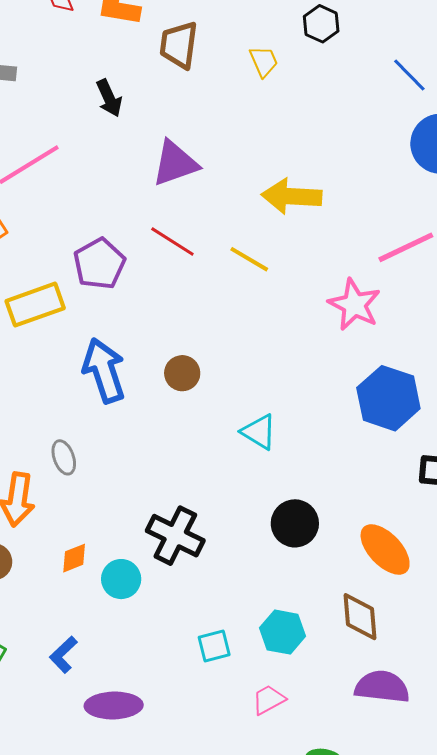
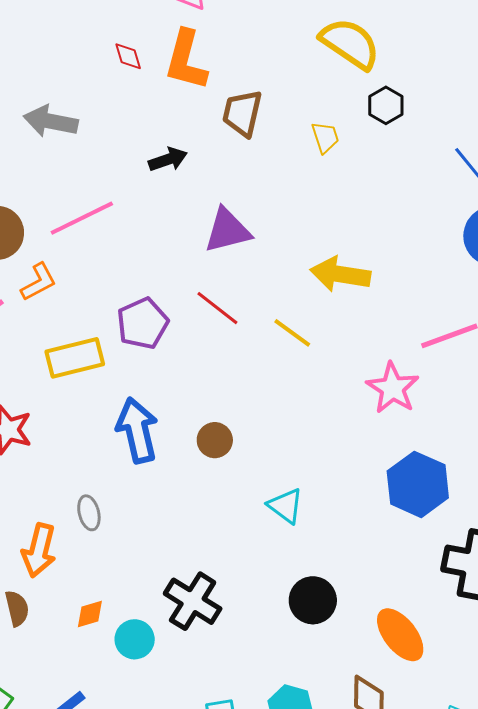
black arrow: (109, 98) -> (168, 159), turned -90

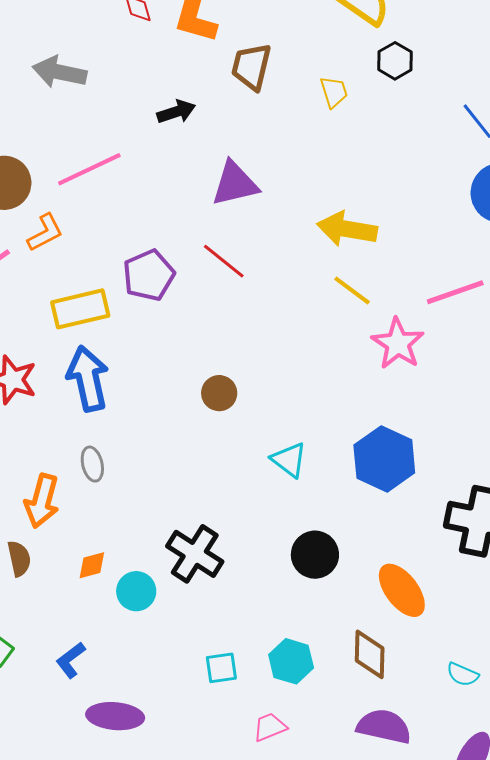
yellow line: (292, 333) -> (352, 290), moved
blue arrow: (137, 430) -> (88, 379), moved
blue hexagon: (418, 484) -> (384, 459), moved

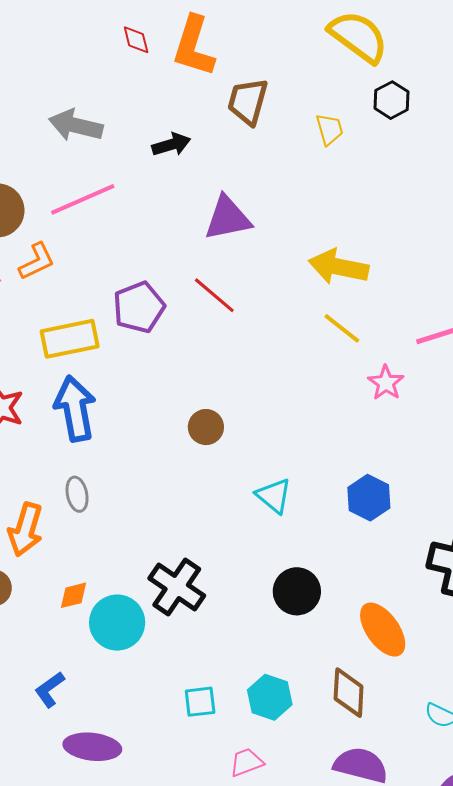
gray arrow: (60, 72) -> (76, 125), moved
pink star: (398, 344) -> (386, 383), size x0.7
blue hexagon: (384, 459) -> (369, 498), size x0.7
cyan circle: (136, 591) -> (117, 623), size x1.4

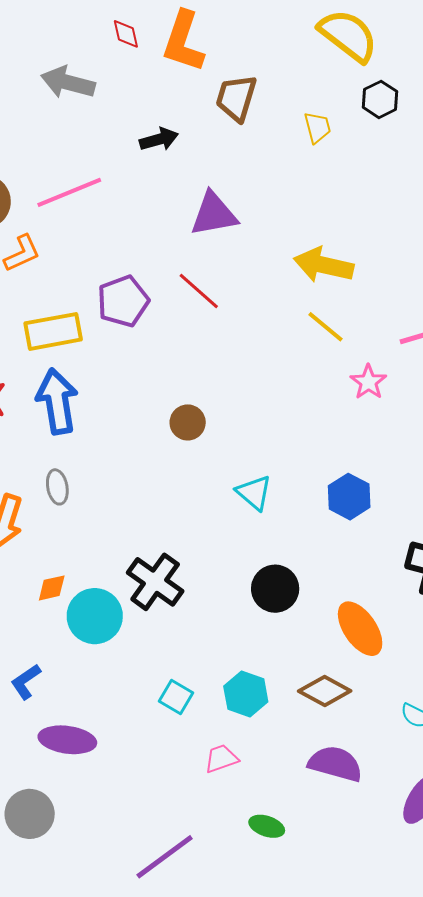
gray arrow: (76, 125) -> (68, 82), moved
brown diamond: (349, 693) -> (325, 691), turned -66
cyan square: (200, 702) -> (176, 697), turned 36

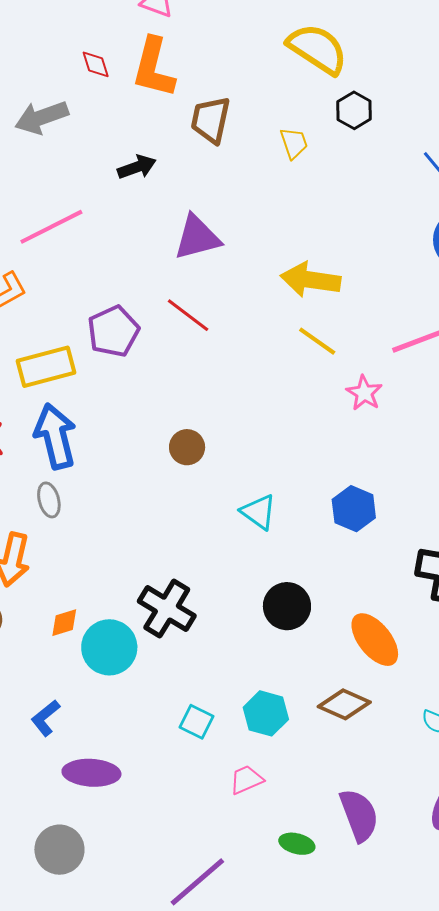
gray arrow: (68, 82) -> (42, 117), turned -30
gray ellipse: (57, 487) -> (49, 500), moved
purple semicircle: (335, 764) -> (359, 815), moved, turned 58

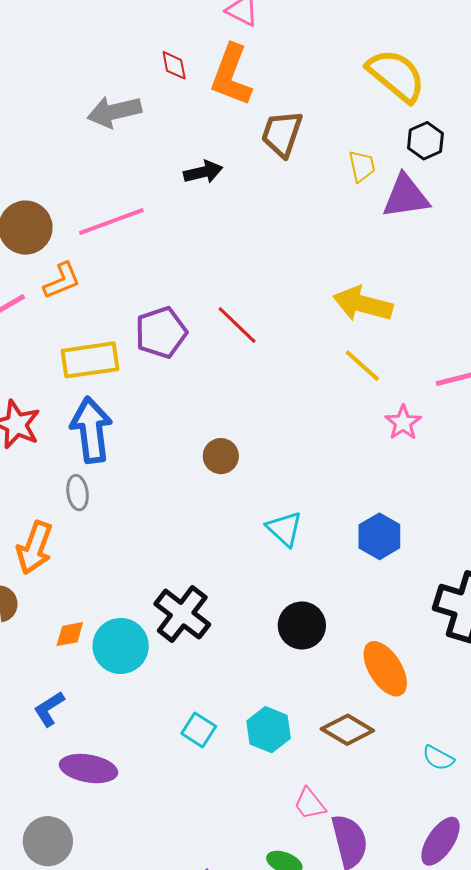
purple triangle: (197, 237) -> (406, 196), moved
orange diamond: (64, 623) -> (70, 634), moved
pink trapezoid: (246, 780) -> (310, 804), moved, turned -111

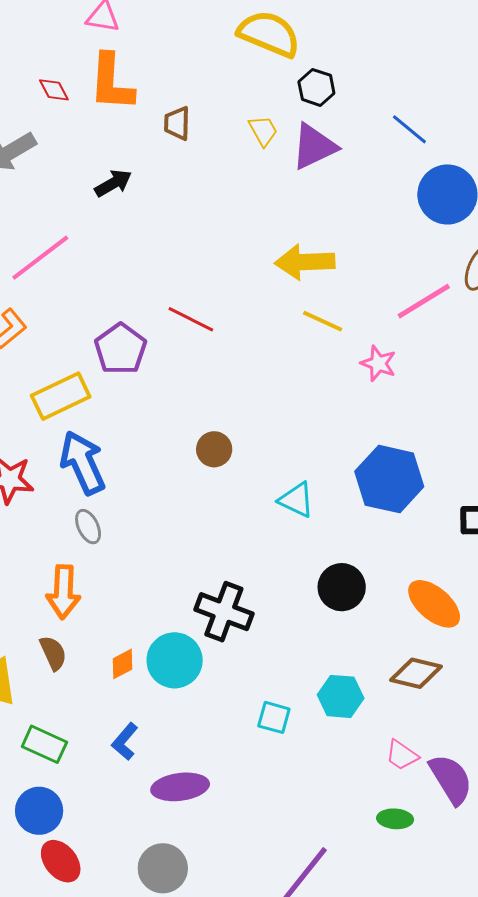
brown trapezoid: (282, 134) -> (177, 123), size x0.7
blue hexagon: (379, 536) -> (389, 479), size x1.5

